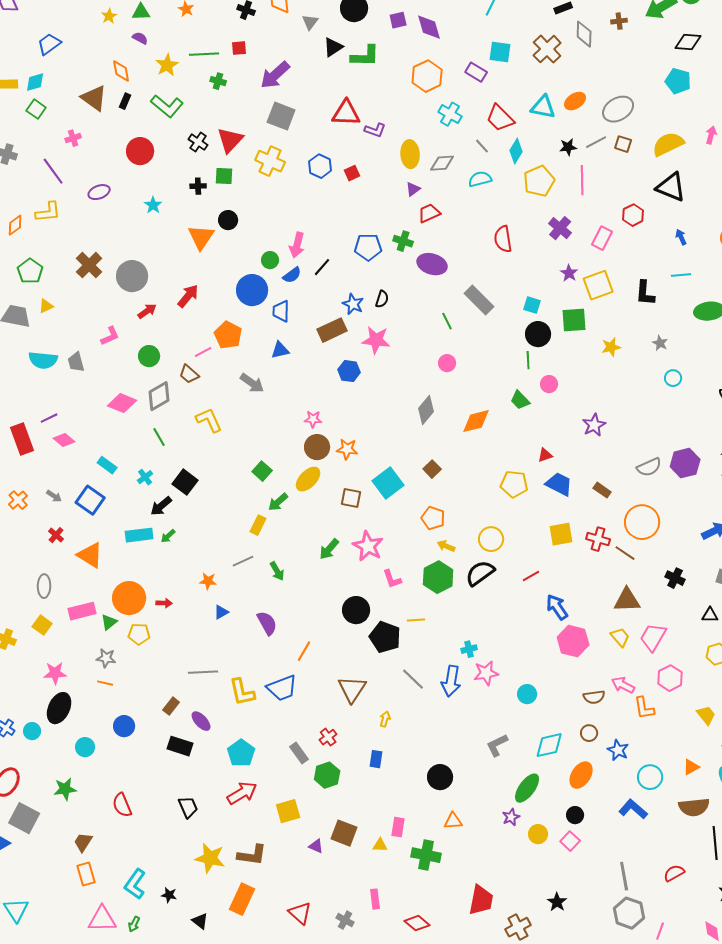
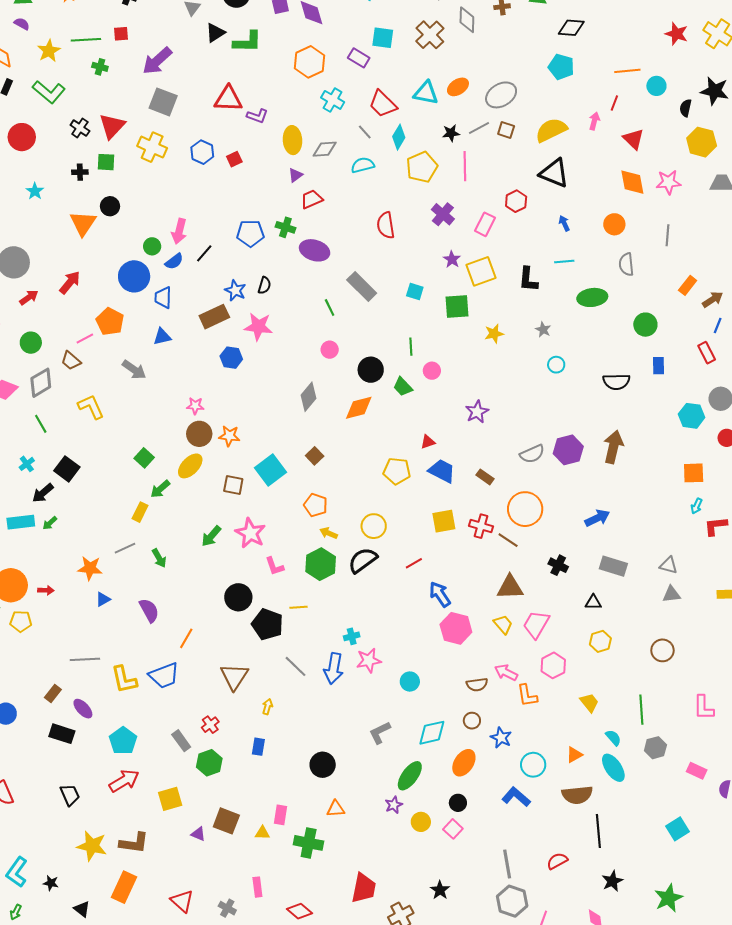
black circle: (538, 334) -> (371, 370), moved
orange star: (208, 581) -> (90, 568), size x1.4

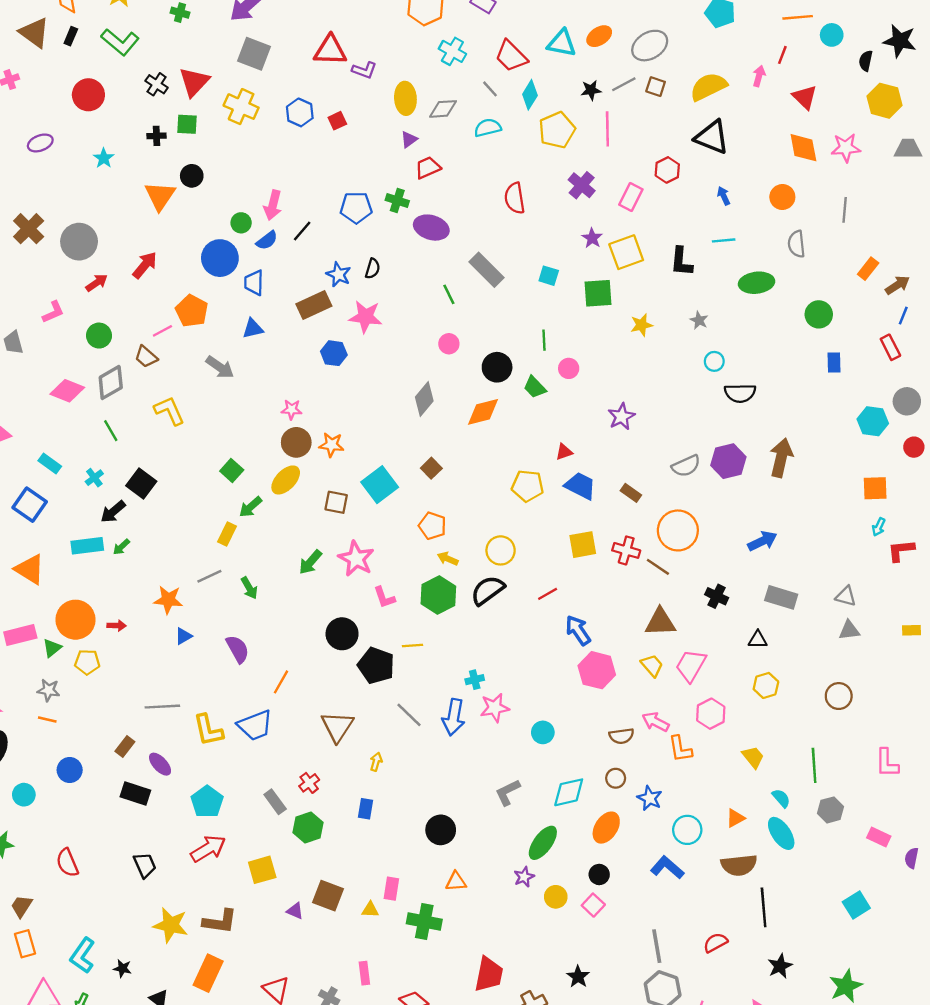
black semicircle: (616, 382) -> (740, 393), moved

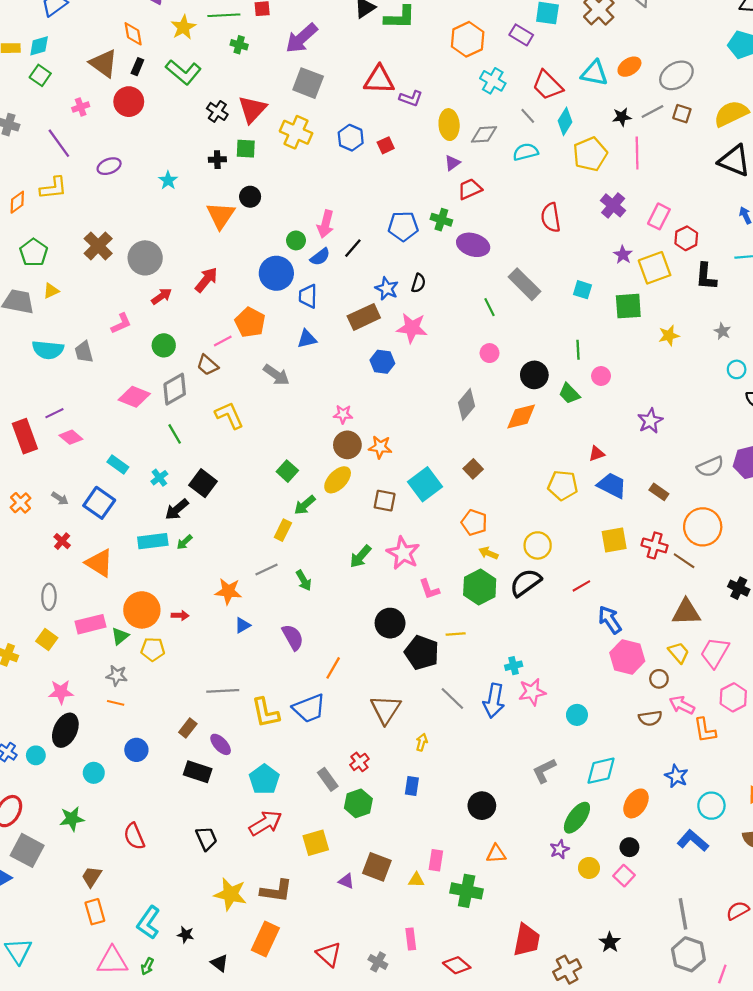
red circle: (88, 95) -> (129, 102), moved
red hexagon: (667, 170) -> (686, 238), moved
brown circle: (616, 778) -> (659, 679), moved

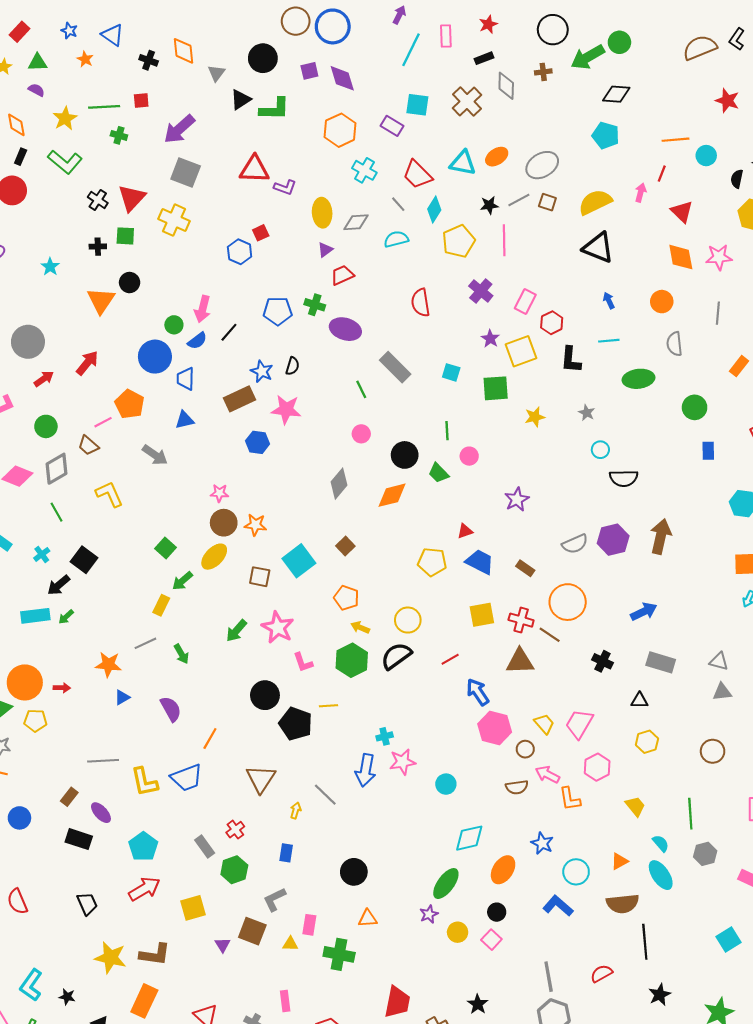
blue hexagon: (351, 138) -> (240, 252), moved
brown triangle: (686, 612) -> (520, 661), moved
gray line: (452, 698) -> (325, 795), moved
gray L-shape: (544, 771) -> (274, 899), moved
purple triangle: (346, 881) -> (223, 945), turned 35

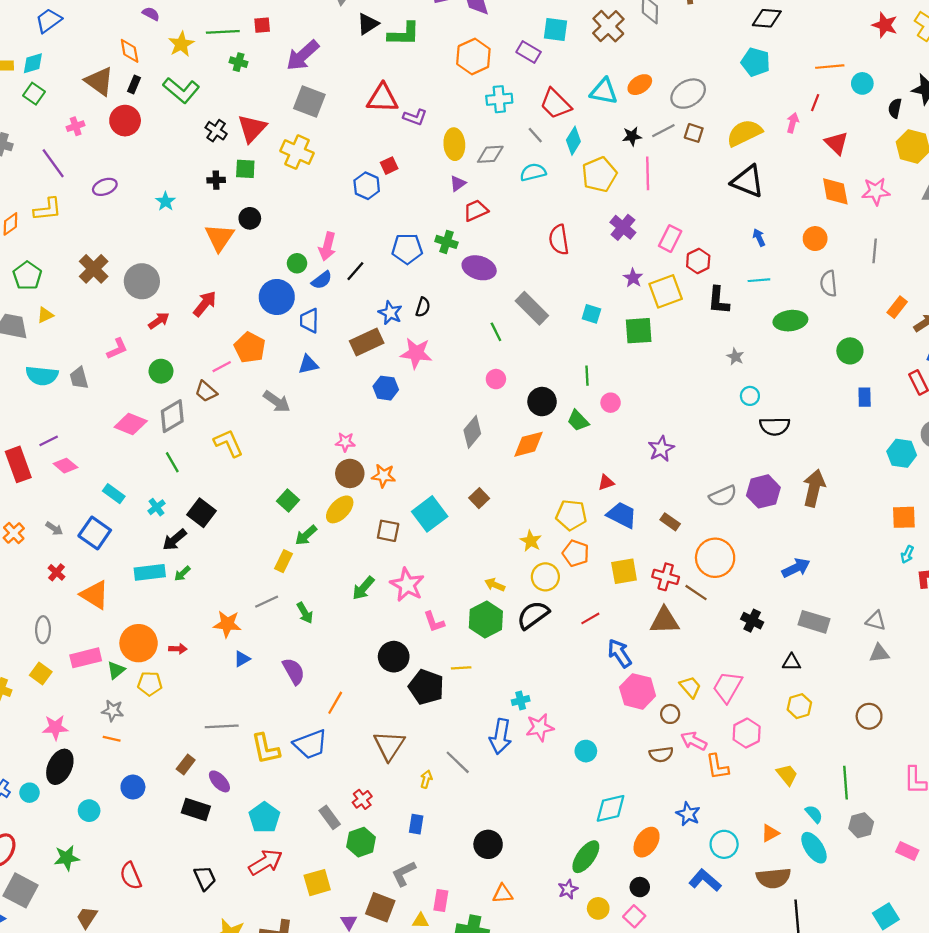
cyan cross: (364, 170) -> (499, 99), turned -35
yellow star: (535, 417) -> (531, 541), moved, turned -30
orange pentagon: (346, 598) -> (576, 553), moved

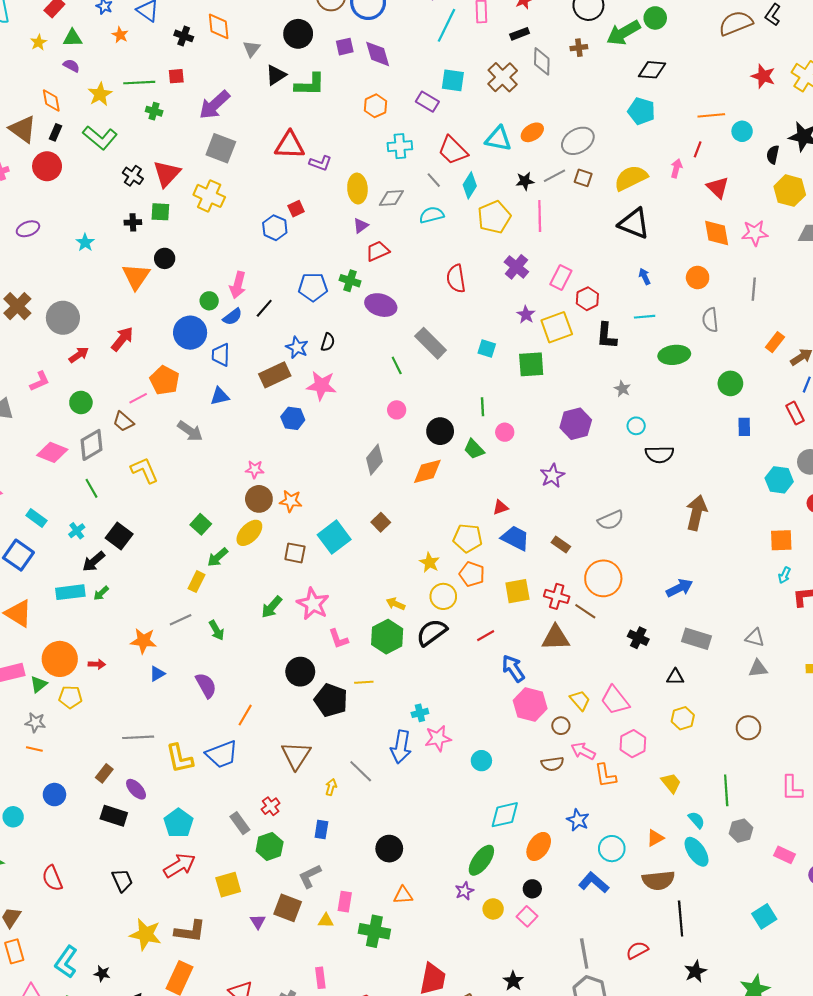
orange hexagon: (473, 56) -> (375, 106), size x0.7
purple hexagon: (763, 491) -> (576, 424), moved
pink trapezoid: (727, 687) -> (615, 700), turned -68

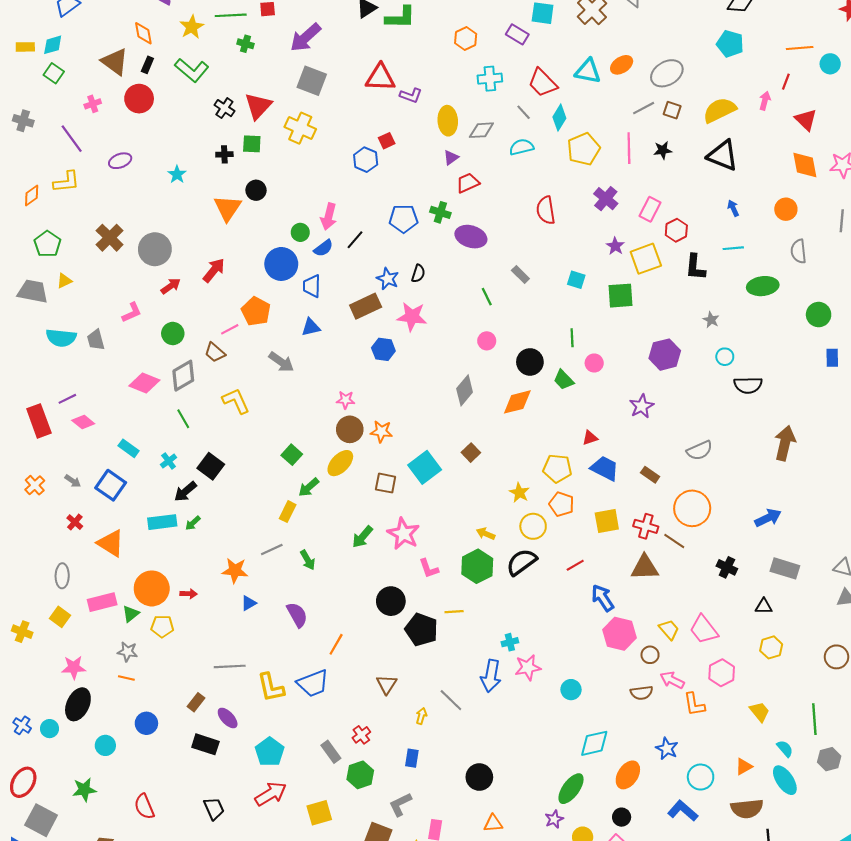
black star: (525, 181) -> (663, 150), moved
gray rectangle: (431, 343) -> (520, 275), size x0.6
brown triangle: (296, 755) -> (387, 684), size x0.7

